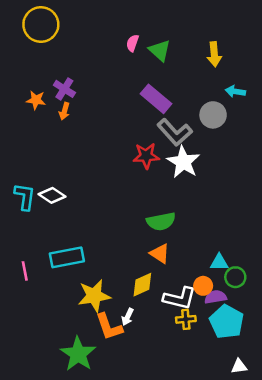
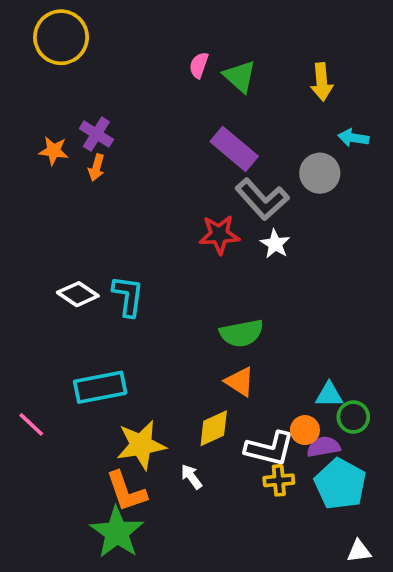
white star: (183, 162) -> (275, 244), size x0.6
cyan L-shape: (25, 197) -> (128, 296), moved
pink line: (25, 271) -> (31, 424), moved, turned -36
white arrow: (128, 317) -> (191, 477), turned 119
orange L-shape: (109, 327) -> (126, 491), moved

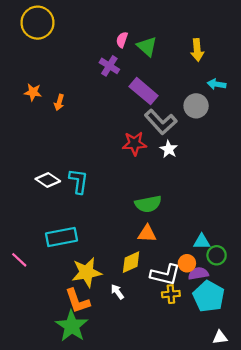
purple cross: (96, 134) -> (109, 66), moved
orange triangle: (240, 382) -> (147, 234), turned -30

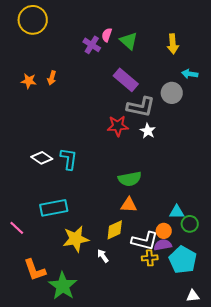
purple cross: (109, 66) -> (92, 45), moved
orange arrow: (59, 102) -> (52, 78), moved
gray L-shape: (161, 122) -> (141, 107), turned -36
purple semicircle: (198, 274) -> (163, 245), moved
orange L-shape: (77, 301) -> (35, 270), moved

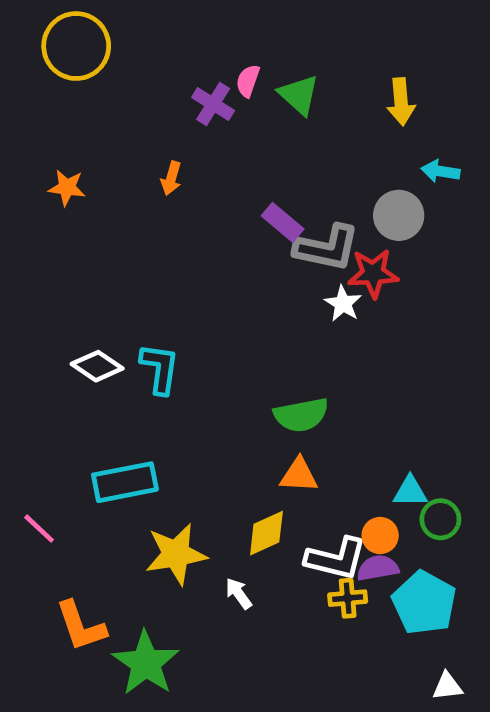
orange arrow: (52, 78) -> (171, 178), moved
purple rectangle: (126, 80) -> (283, 222), moved, size x0.7
red star: (118, 126) -> (373, 273), moved

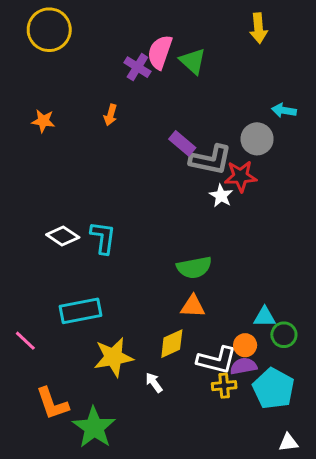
pink semicircle: (248, 81) -> (160, 52), size x1.6
yellow arrow: (401, 102) -> (259, 28), moved

